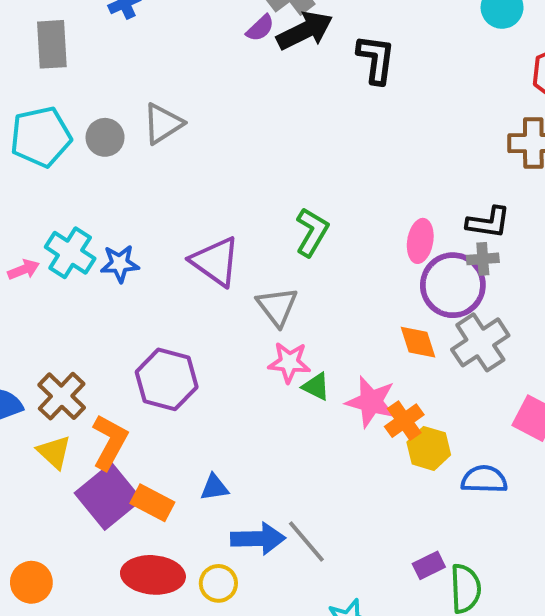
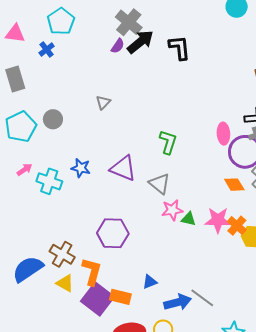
gray triangle: (163, 124) -> (103, 102), moved, size x0.7
blue star: (120, 264) -> (81, 168), moved, turned 30
pink arrow: (24, 270) -> (24, 170), moved

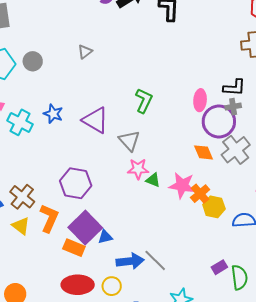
purple square: (97, 299) -> (85, 228), moved

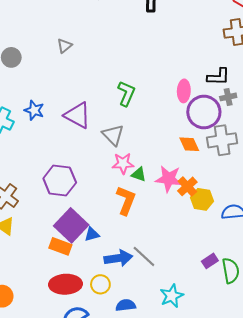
gray cross: (233, 107) -> (228, 97), moved
gray cross: (236, 150) -> (222, 140), turned 32
orange L-shape: (49, 218) -> (126, 200), moved

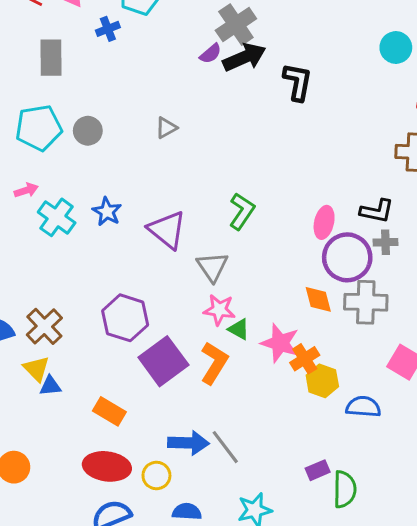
purple square: (71, 225) -> (163, 361), moved
blue triangle: (92, 234) -> (50, 386), moved

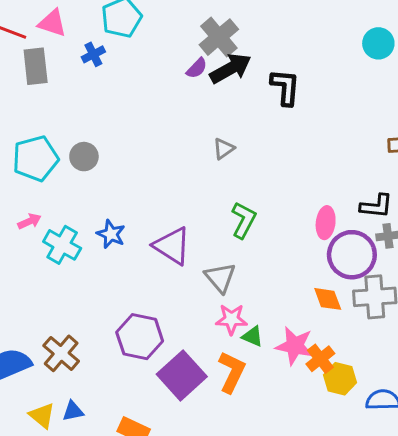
gray rectangle: (51, 58) -> (36, 66), moved
gray triangle: (166, 128) -> (224, 149), moved
yellow triangle: (36, 369) -> (42, 416), moved

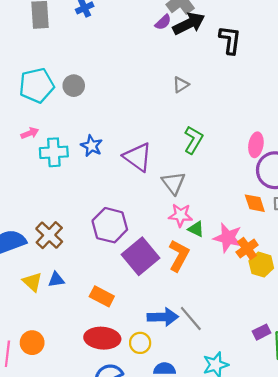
cyan cross: (62, 245) -> (54, 152), turned -36

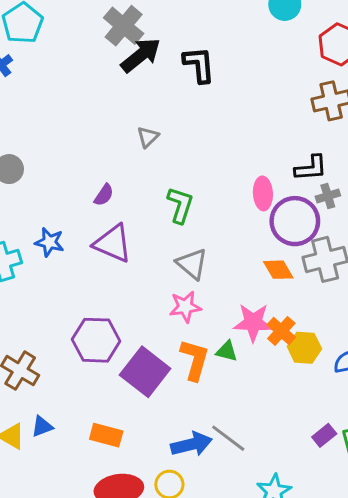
purple semicircle: (163, 22) -> (104, 195), moved
gray triangle: (173, 183) -> (192, 264), moved
green triangle: (196, 229) -> (227, 351), moved

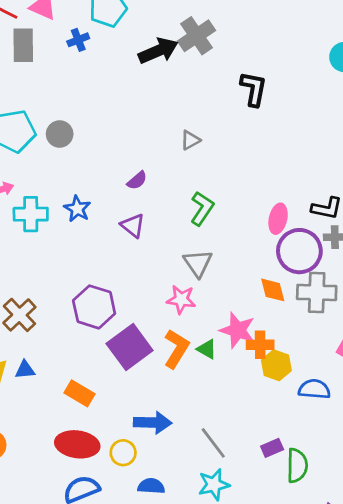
black arrow: (141, 55) -> (158, 51), moved
purple triangle: (113, 243) -> (133, 226), size x0.7
orange cross: (281, 331) -> (260, 345), turned 32
gray line: (228, 438) -> (213, 443), moved

